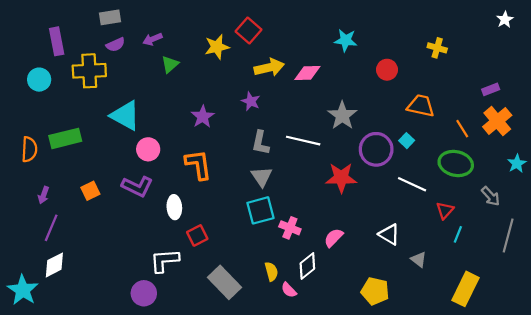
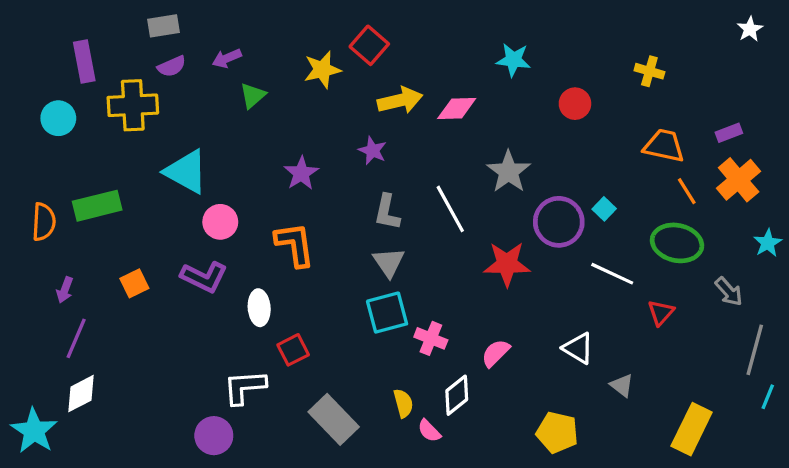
orange trapezoid: (421, 106) -> (664, 146), moved
white line: (303, 141) -> (450, 209), turned 48
cyan line: (458, 234) -> (768, 397), moved

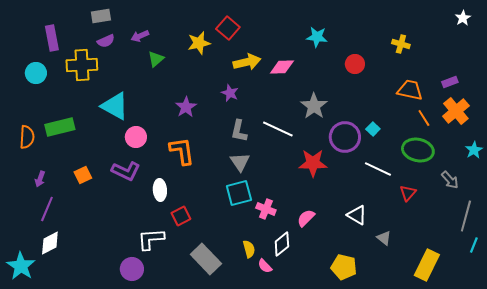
white line: (450, 209) -> (278, 129), turned -36

